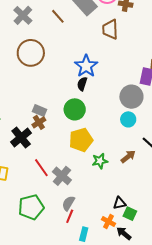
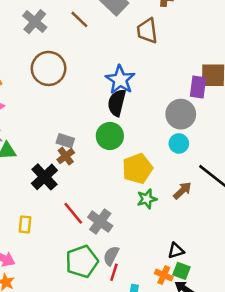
black semicircle: (82, 84) -> (117, 103), size x1.5
yellow pentagon: (81, 140) -> (137, 169), moved
green pentagon: (31, 207) -> (82, 261), moved
green square: (130, 214) -> (181, 271), moved

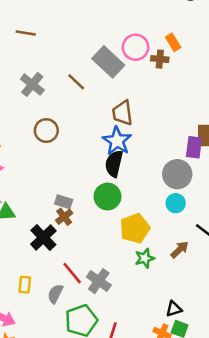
brown trapezoid: (147, 31) -> (122, 113), moved
brown circle: (49, 68) -> (46, 131), size x0.7
gray semicircle: (111, 256) -> (55, 294), moved

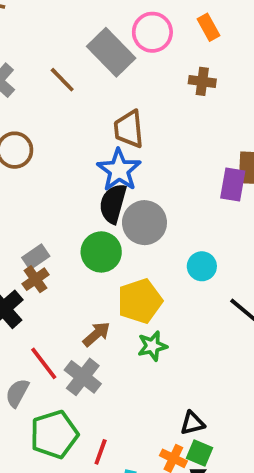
brown cross: (160, 59) -> (202, 81), moved
gray circle: (177, 174) -> (144, 223), moved
gray rectangle: (64, 202) -> (36, 257), turned -54
brown arrow: (180, 250) -> (96, 334), moved

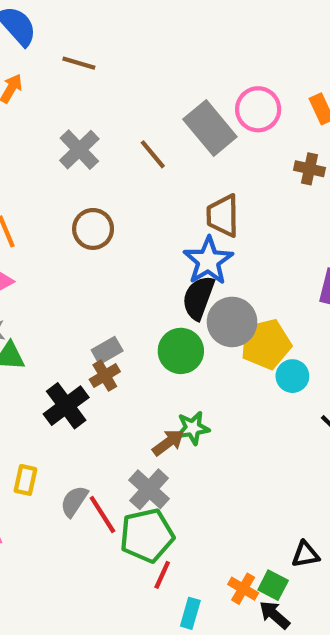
yellow pentagon: (140, 301) -> (266, 344), moved
green star: (152, 346) -> (193, 428), moved
red line: (44, 363) -> (102, 514), moved
black triangle: (192, 423) -> (305, 554), moved
green pentagon: (54, 434) -> (147, 535), moved

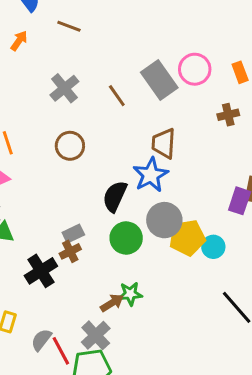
brown cross: (310, 169) -> (228, 115), turned -30
black semicircle: (198, 298) -> (115, 196), moved
cyan circle: (292, 376) -> (213, 247), moved

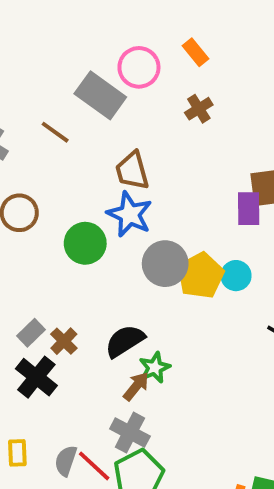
black semicircle: (115, 196) -> (125, 341), moved, turned 52
gray rectangle: (73, 234) -> (31, 333), moved
green circle: (126, 238) -> (85, 243), moved

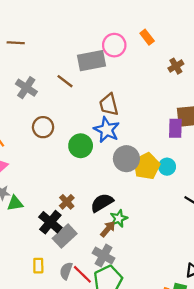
gray rectangle: (100, 95) -> (92, 61), turned -48
brown cross: (199, 109) -> (176, 66), moved
gray rectangle: (31, 333) -> (65, 236), moved, size x1.5

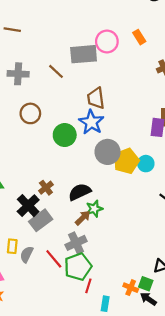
gray cross: (26, 88) -> (18, 74), turned -36
gray cross: (104, 256) -> (76, 243), turned 30
gray semicircle: (66, 271) -> (27, 254), moved

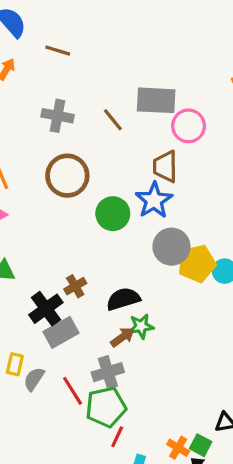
pink circle: (107, 41) -> (189, 126), moved
brown circle: (30, 113) -> (67, 176), size x1.4

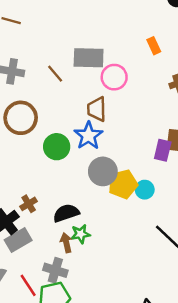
brown arrow: (123, 337) -> (66, 243), turned -66
gray cross: (108, 372) -> (55, 270), turned 35

